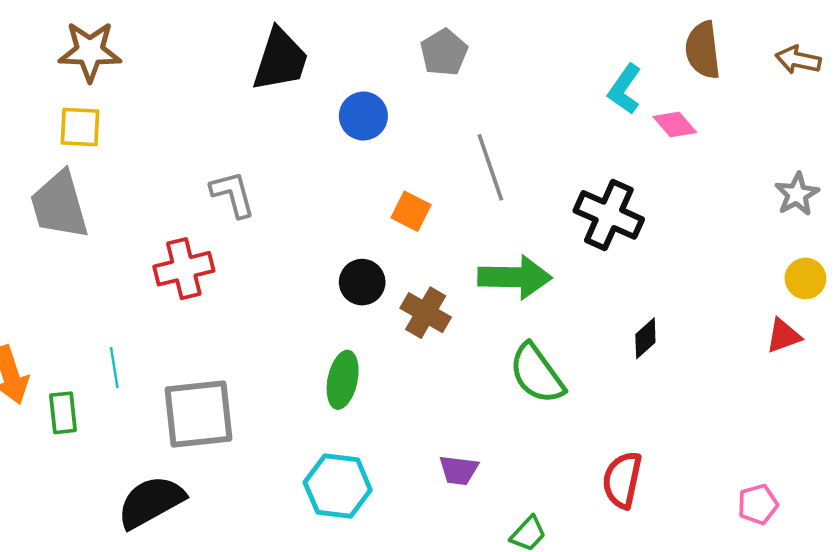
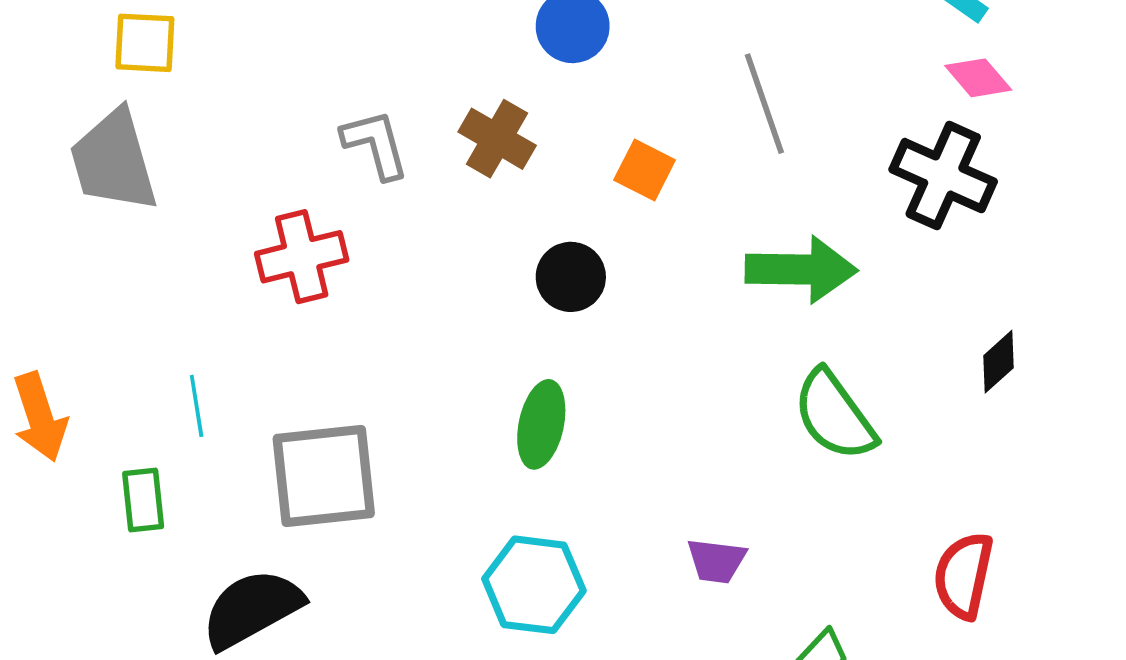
pink diamond: (675, 125) -> (978, 78), moved
brown cross: (426, 313) -> (497, 139), moved
green rectangle: (63, 413) -> (143, 500), moved

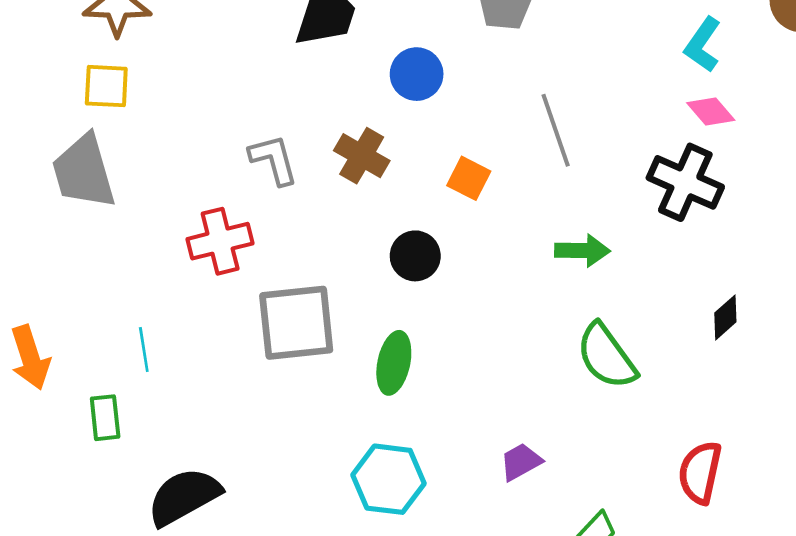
green arrow: (801, 270) -> (582, 251), size x0.7
gray square: (324, 476) -> (296, 323), moved
purple trapezoid: (716, 561) -> (521, 462), turned 144

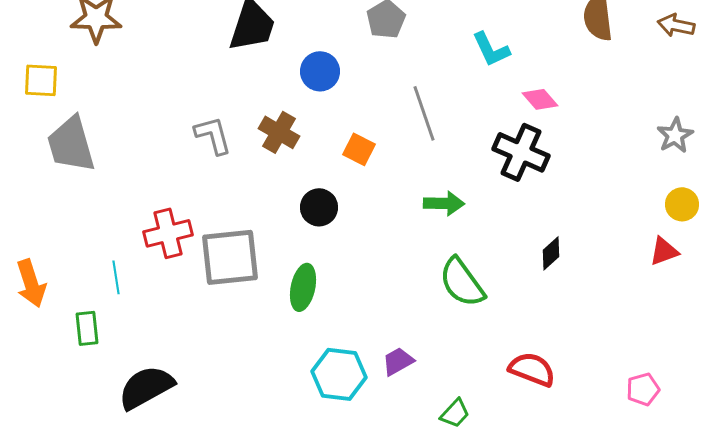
cyan L-shape: (703, 45) -> (491, 49), moved, turned -60
yellow square: (106, 86) -> (41, 80), moved
red cross: (220, 241) -> (168, 233), moved
red semicircle: (700, 472) -> (532, 369), turned 99
cyan hexagon: (388, 479) -> (339, 374), moved

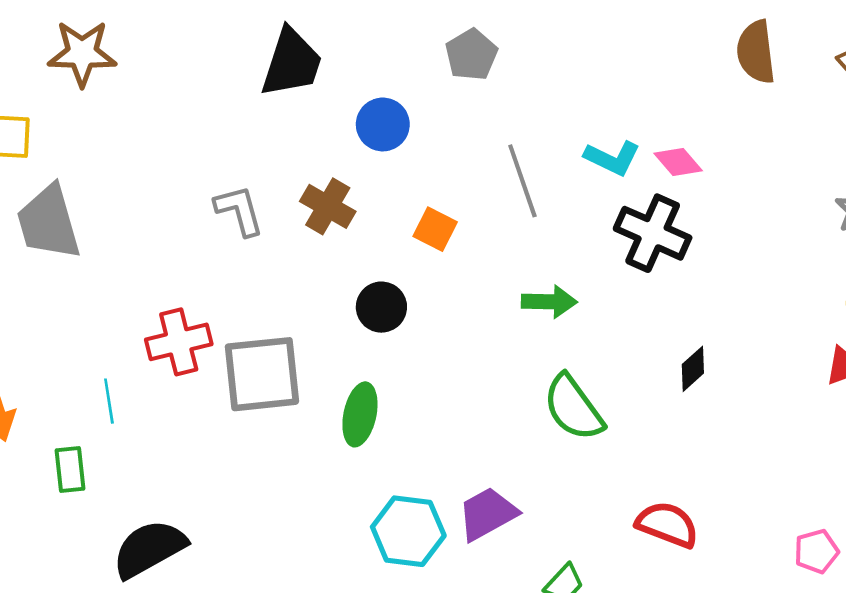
cyan L-shape: (491, 49) -> (612, 158), moved, turned -39
purple trapezoid: (398, 361) -> (487, 514), size x1.4

